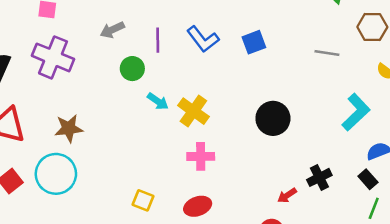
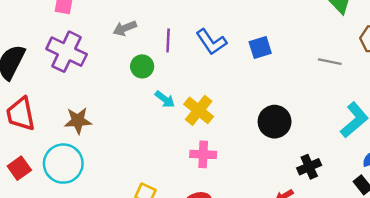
black cross: (319, 177) -> (309, 167), moved

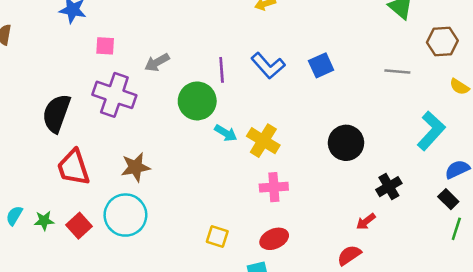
gray arrow: (125, 28) -> (157, 62), moved
green circle: (142, 66) -> (197, 101), size x1.5

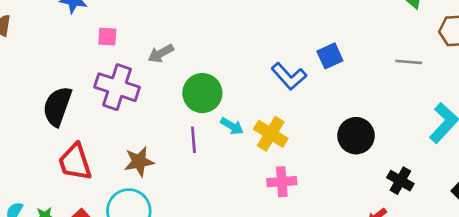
blue L-shape: (268, 66) -> (289, 76), moved
purple line: (222, 70) -> (193, 140), moved
black cross: (389, 187) -> (400, 181), turned -30

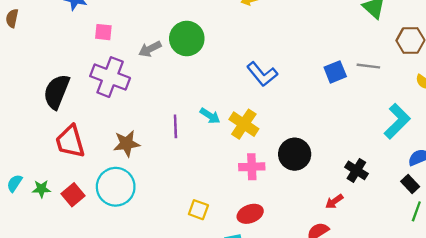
blue square: (330, 56) -> (335, 72), moved
green circle: (202, 93) -> (187, 38), moved
black circle: (356, 136) -> (295, 154), moved

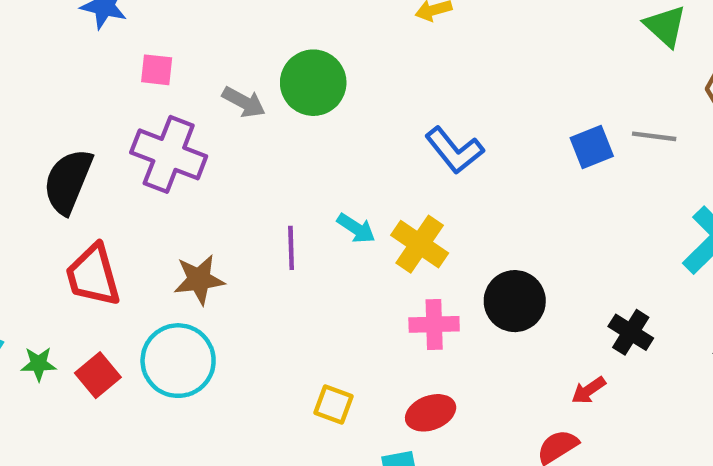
gray arrow: (150, 49) -> (244, 102), turned -125

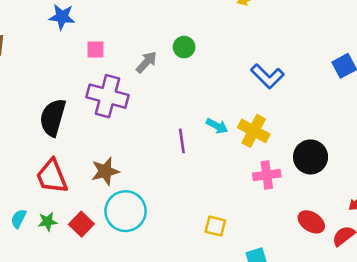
green circle: (313, 83) -> (184, 47), size x0.6
gray arrow: (244, 102) -> (146, 62), turned -70
red trapezoid: (93, 275) -> (52, 176), moved
brown star: (199, 280) -> (105, 171), moved
red ellipse: (431, 413) -> (311, 222), moved, turned 60

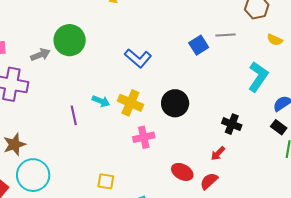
green circle: (184, 47) -> (70, 40), size x1.8
gray arrow: (146, 62) -> (40, 55), turned 30
black circle: (311, 157) -> (175, 103), moved

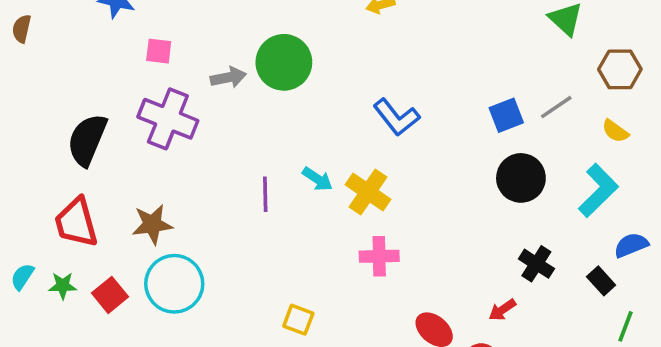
gray line: (226, 35) -> (556, 107), turned -42
yellow semicircle: (275, 40) -> (615, 131), moved
black circle: (175, 103) -> (521, 178), moved
black rectangle: (279, 127) -> (601, 281), moved

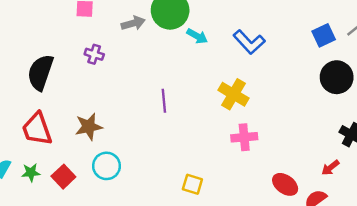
purple cross: (168, 119) -> (94, 54), size x0.5
cyan arrow: (317, 179) -> (197, 36), moved
cyan circle: (174, 284) -> (106, 166), size x0.7

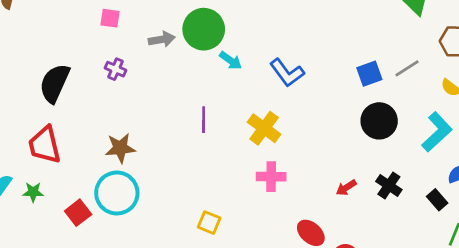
purple line: (164, 101) -> (204, 120), moved
brown star: (89, 127) -> (120, 148), moved
cyan circle: (106, 166) -> (117, 193), size x1.4
red arrow: (330, 168) -> (346, 188), moved
red square: (63, 177) -> (78, 213), moved

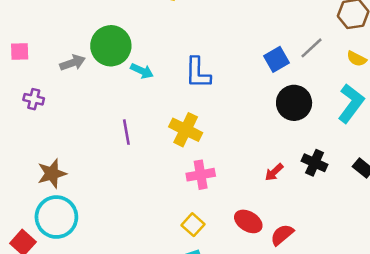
blue L-shape: (287, 73) -> (198, 73), turned 48
yellow square: (209, 223) -> (193, 225), moved, turned 30

